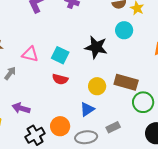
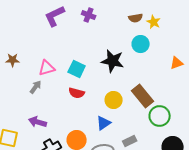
pink triangle: (30, 54) -> (47, 68), turned -30
gray arrow: (10, 73) -> (36, 87), moved
brown rectangle: (126, 82) -> (143, 96), turned 35

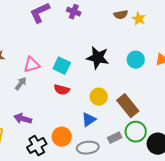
cyan circle: (141, 44) -> (136, 60), moved
brown rectangle: (143, 96) -> (128, 106), moved
green circle: (160, 116) -> (136, 132), moved

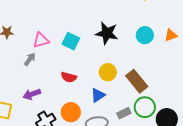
red semicircle: (62, 90) -> (69, 77), moved
purple arrow: (23, 119) -> (32, 94), turned -36

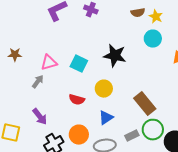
cyan circle: (145, 35) -> (153, 39), moved
yellow circle: (108, 72) -> (104, 89), moved
purple arrow: (32, 94) -> (40, 117), turned -108

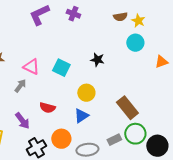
black star: (115, 56) -> (97, 60), size x0.6
pink triangle: (49, 63) -> (31, 67), turned 42
red semicircle: (77, 100) -> (47, 108), moved
blue triangle: (106, 118) -> (81, 116), moved

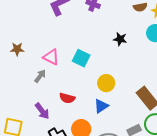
black star: (97, 60) -> (120, 39), moved

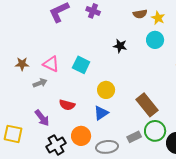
brown star: (17, 49) -> (22, 64), moved
gray arrow: (40, 76) -> (40, 83), turned 32

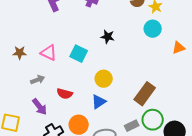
black star: (120, 46) -> (108, 37), moved
gray arrow: (40, 83) -> (38, 80), moved
brown rectangle: (147, 105) -> (145, 94), turned 75

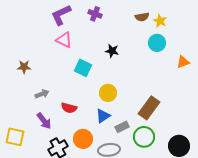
pink triangle: (49, 53) -> (64, 40), moved
green circle: (153, 120) -> (144, 137), moved
gray rectangle: (132, 126) -> (122, 127), moved

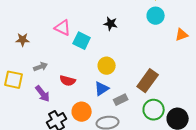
pink triangle: (64, 40) -> (63, 28), moved
yellow square: (15, 137) -> (14, 80), moved
green circle: (144, 137) -> (154, 110), moved

